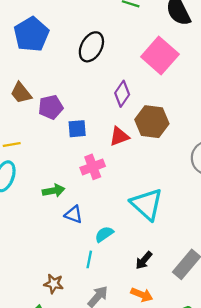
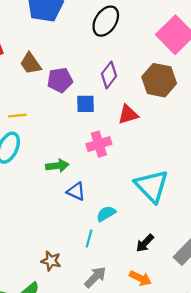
purple diamond: (122, 94) -> (109, 75), moved
brown hexagon: (152, 122) -> (159, 80), moved

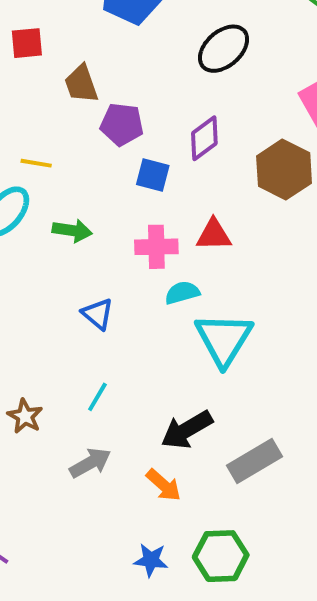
red triangle: (128, 115) -> (214, 235), moved
green arrow: (57, 166) -> (72, 231), moved
cyan semicircle: (106, 214) -> (182, 293), moved
black arrow: (145, 243) -> (187, 430), size x1.5

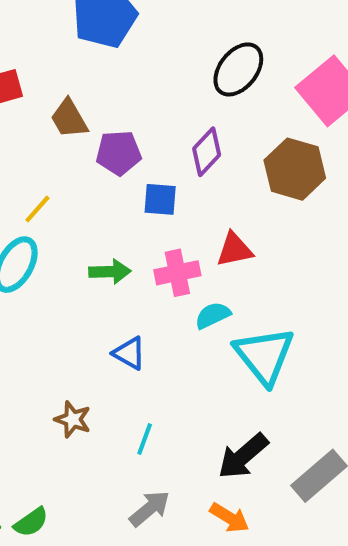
black ellipse: (224, 49) -> (238, 69), moved
yellow line: (36, 163) -> (37, 209), turned -48
green arrow: (72, 231) -> (110, 272), moved
brown star: (25, 416) -> (73, 419), moved

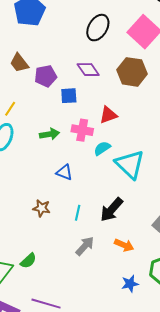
purple diamond: (207, 152) -> (88, 70), turned -70
pink cross: (177, 273) -> (82, 130), turned 30
black arrow: (243, 456) -> (112, 210), moved

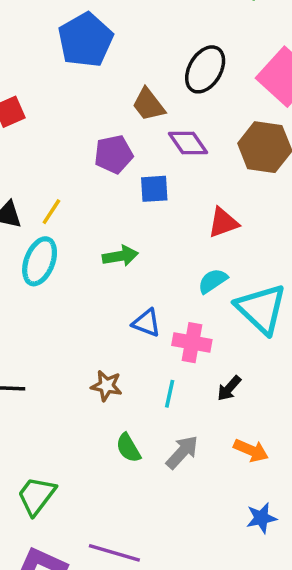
brown trapezoid: (19, 63) -> (148, 105), moved
pink cross: (82, 130) -> (192, 343), moved
black arrow: (112, 210) -> (229, 388), size x0.6
green semicircle: (28, 261) -> (128, 448), moved, turned 102

